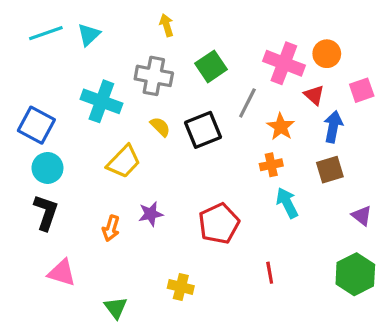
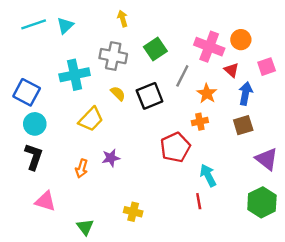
cyan cross: (101, 101) -> (75, 75), turned -32
cyan arrow: (287, 203) -> (208, 175), moved
purple triangle: (362, 216) -> (267, 159), size x1.5
red pentagon: (219, 224) -> (175, 147), moved

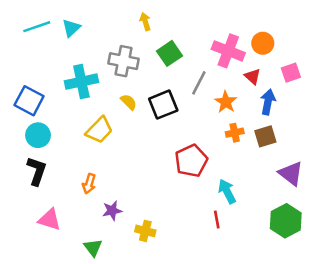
yellow arrow: (123, 19) -> (145, 22), moved
orange cross: (200, 122) -> (235, 133), moved
purple star: (111, 158) -> (112, 211), moved

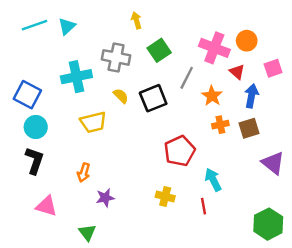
yellow trapezoid: (99, 130) -> (93, 122), turned 32
green hexagon: (286, 221) -> (268, 224), moved
yellow cross: (145, 231) -> (165, 197), moved

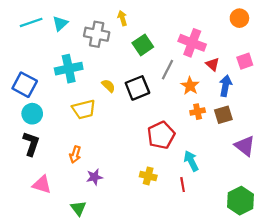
orange circle: (247, 41) -> (239, 18), moved
gray cross: (116, 57) -> (97, 34), moved

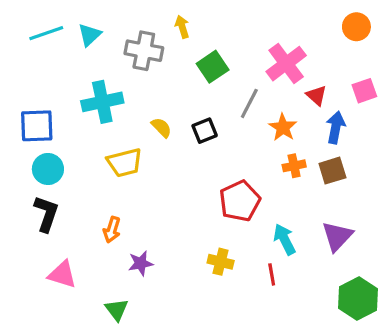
pink cross: (192, 43) -> (286, 64), turned 32
blue square: (25, 85) -> (37, 126), turned -30
black square: (137, 88) -> (205, 131), size x0.7
purple triangle: (245, 146) -> (337, 236), moved, turned 35

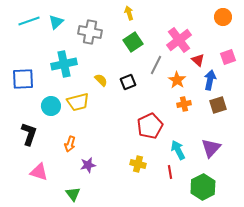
yellow arrow: (182, 27) -> (129, 13), moved
cyan circle: (48, 169) -> (51, 106), moved
brown square: (332, 171) -> (218, 105), moved
green hexagon: (358, 298) -> (203, 187), moved

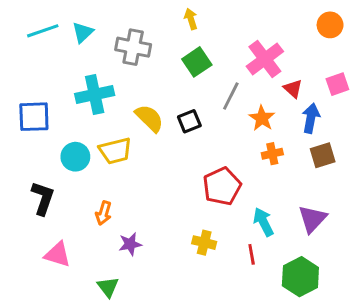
yellow semicircle: (101, 80) -> (149, 118), size x1.5

